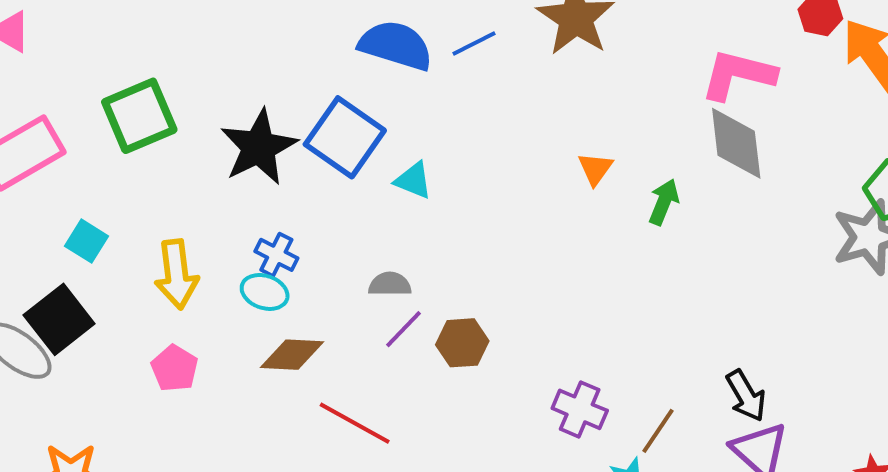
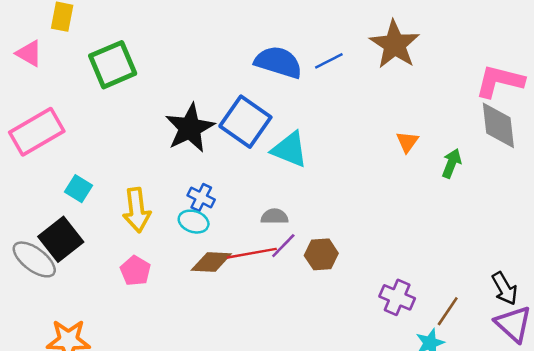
green square: (139, 116) -> (113, 65), moved
cyan triangle: (413, 180) -> (290, 149), size x1.5
red line: (355, 423) -> (252, 253), moved, turned -39

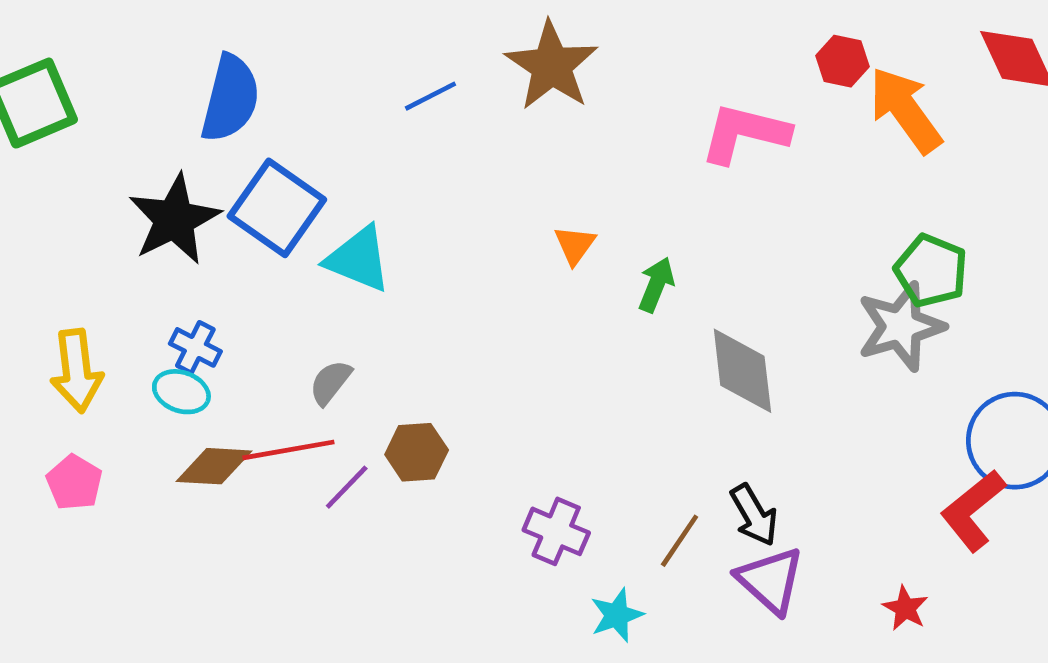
blue semicircle: (278, 62) -> (230, 98), moved, turned 87
gray diamond: (498, 125) -> (742, 371), moved
gray semicircle: (274, 216) -> (330, 382), turned -52
purple line: (283, 246) -> (347, 487), moved
brown line: (448, 311) -> (680, 541), moved

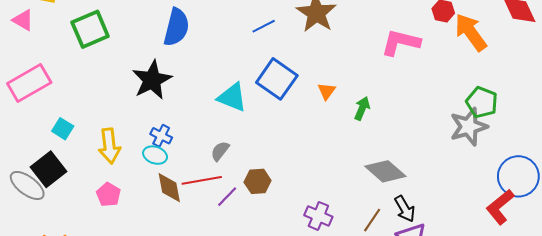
blue square: (277, 208) -> (277, 79), moved
gray diamond: (742, 371) -> (385, 171), moved, turned -42
brown diamond: (214, 466) -> (169, 188), turned 76

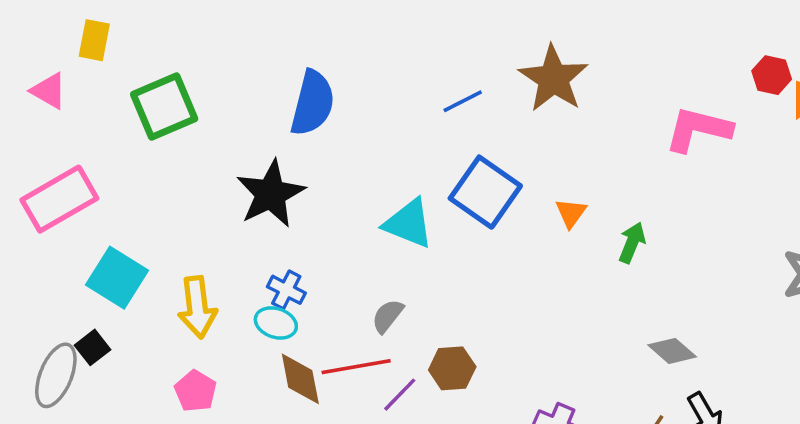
cyan square: (63, 129) -> (117, 278), size x1.6
black square: (48, 169) -> (93, 347), size x0.6
gray diamond: (385, 171) -> (672, 351), size x0.7
gray ellipse: (27, 186) -> (56, 375), turned 75

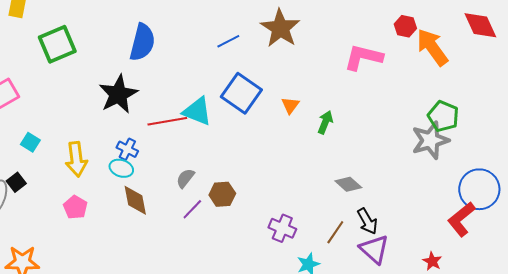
cyan square: (117, 278) -> (30, 142), size x0.6
gray semicircle: (388, 316) -> (185, 178), moved
red line: (356, 367) -> (167, 121), moved

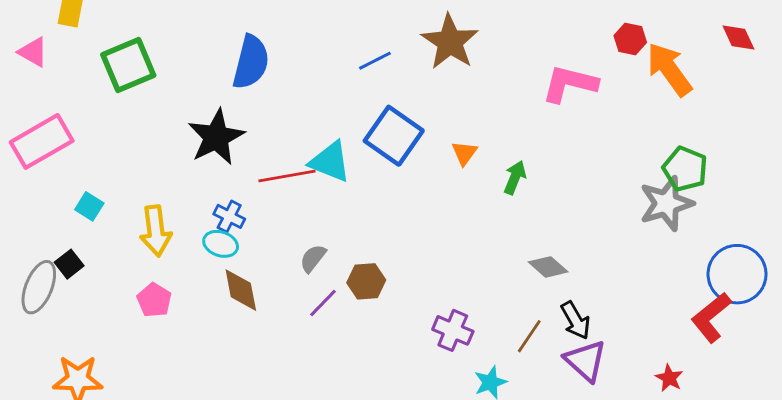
red diamond: (480, 25) -> (738, 38), size x0.7

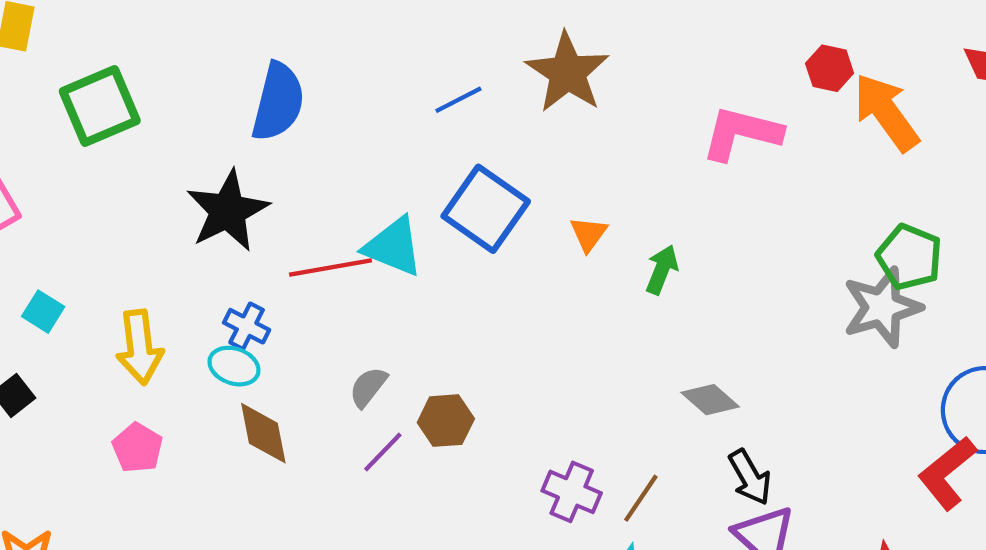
brown line: (529, 336) -> (641, 498), moved

